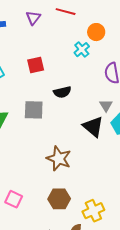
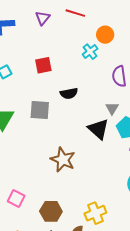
brown hexagon: (59, 199) -> (51, 211), moved

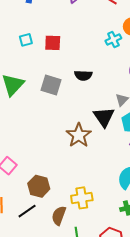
red square: (43, 65) -> (53, 43), moved
brown star: (63, 160) -> (79, 135), moved

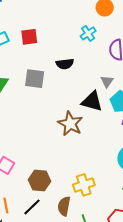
cyan cross: (113, 39) -> (88, 33), moved
black triangle: (104, 117) -> (92, 101), turned -30

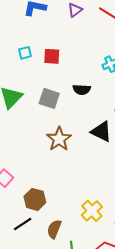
brown star: (70, 124) -> (59, 139), moved
yellow cross: (84, 185) -> (92, 211), moved, turned -35

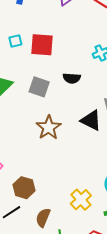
red square: (52, 56) -> (42, 45), size x1.4

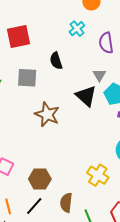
black semicircle: (72, 78) -> (56, 61), turned 84
black triangle: (91, 120) -> (86, 96), turned 30

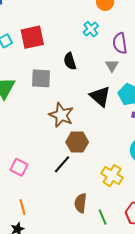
gray triangle: (99, 75) -> (112, 66), moved
brown hexagon: (40, 179) -> (77, 142), moved
black line: (34, 206) -> (62, 164), moved

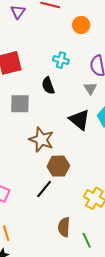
cyan cross: (91, 29) -> (61, 60), moved, turned -35

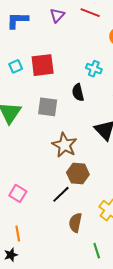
brown semicircle: (64, 227) -> (75, 223), moved

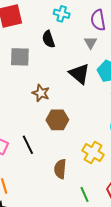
brown star: (65, 145) -> (41, 93), size x0.7
black line: (61, 194) -> (28, 145), moved, turned -66

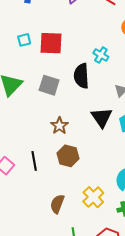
black semicircle: (48, 39) -> (81, 76), size x1.4
black line: (28, 145) -> (34, 161), moved

